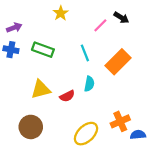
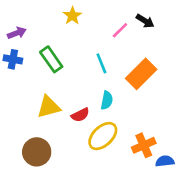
green rectangle: (43, 50) -> (51, 59), turned 35
yellow ellipse: (86, 134) -> (103, 136), moved

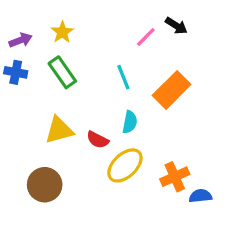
yellow star: (72, 16) -> (62, 32), moved
red semicircle: (80, 115) -> (98, 140), turned 54

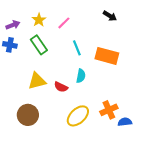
pink line: (146, 37) -> (64, 23), moved
orange rectangle: (172, 90) -> (107, 56), turned 60
yellow ellipse: (125, 165) -> (78, 116), moved

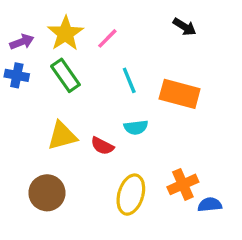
yellow star: (39, 20) -> (65, 33), size x1.5
cyan semicircle: (81, 76) -> (136, 127), turned 72
yellow ellipse: (78, 116) -> (131, 195), turned -30

